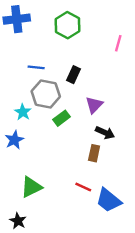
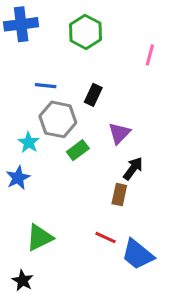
black arrow: (105, 133) -> (133, 168), turned -78

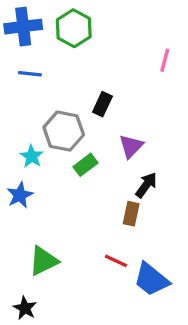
green hexagon: (86, 32) -> (74, 28), moved
blue line: (46, 86) -> (30, 74), moved

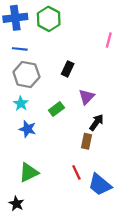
gray hexagon: (64, 131) -> (26, 75), moved
blue star: (20, 195) -> (28, 129), moved, turned -30
red line: (116, 261) -> (76, 172), turned 40

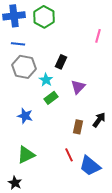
cyan star: (21, 103) -> (46, 80), moved
black arrow: (96, 122) -> (99, 120), moved

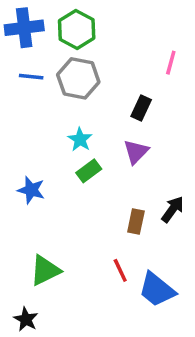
black rectangle: (61, 62) -> (141, 108), moved
gray hexagon: (24, 67) -> (78, 78), moved
blue star: (25, 116) -> (31, 190), moved

